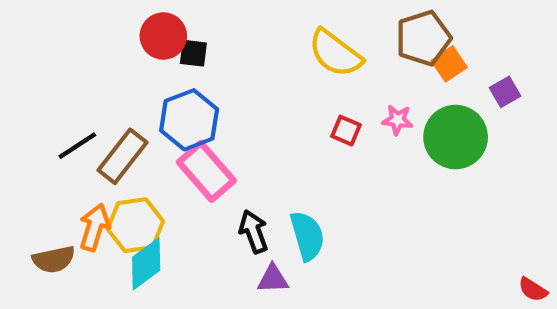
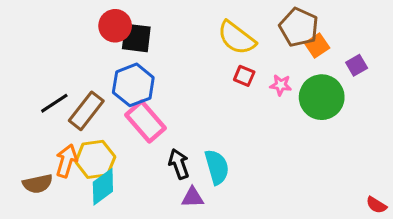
brown pentagon: (423, 38) -> (299, 27), turned -30
black square: (193, 53) -> (136, 38), size x1.5
red square: (346, 131) -> (244, 76), moved

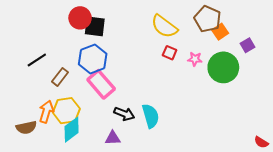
black line: (54, 103) -> (37, 60), moved
brown rectangle: (86, 111) -> (60, 77), size x0.7
black arrow: (179, 164) -> (124, 114), turned 132
purple triangle: (193, 197) -> (113, 138), moved

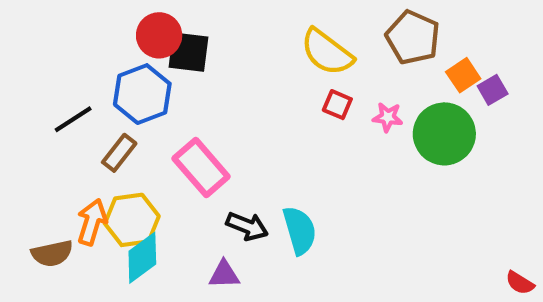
orange square: (220, 32) -> (463, 75), moved
blue hexagon: (93, 59) -> (142, 94), moved

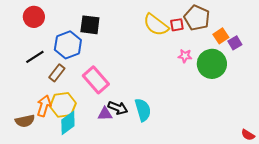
red circle: (159, 35) -> (34, 17), moved
red square: (337, 105) -> (177, 25), moved, turned -32
purple triangle: (224, 274) -> (105, 114), moved

